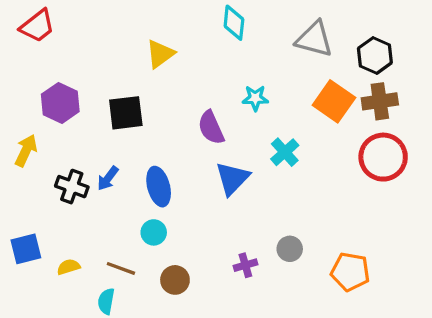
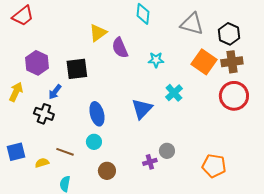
purple semicircle: (211, 128) -> (120, 48), moved
blue arrow: (108, 178) -> (55, 92), moved
gray circle: (290, 249) -> (167, 151), moved
brown line: (121, 268) -> (65, 152), moved

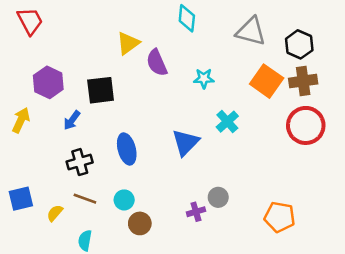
red trapezoid: (23, 16) -> (30, 21), turned -80
black cross: (44, 114) -> (80, 162), moved, turned -36
cyan circle: (94, 142) -> (124, 200), moved
yellow semicircle: (42, 163) -> (55, 213), turned -32

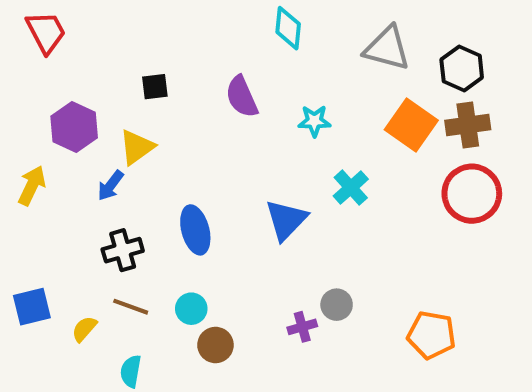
yellow triangle: (128, 43) -> (137, 147), moved
black square: (101, 90) -> (155, 87), moved, size x0.6

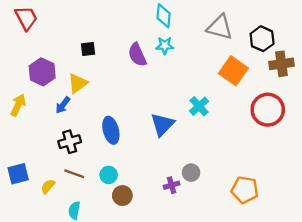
cyan star: (314, 121) -> (165, 46), moved
brown cross: (468, 125) -> (281, 64), moved

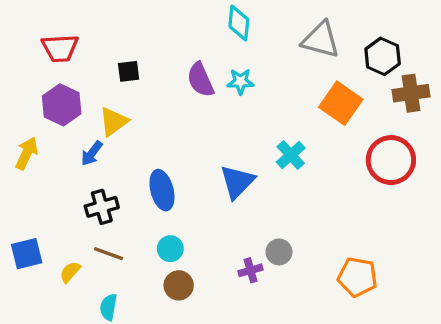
red trapezoid: (26, 18) -> (60, 48), moved, turned 115
cyan star: (165, 46) -> (241, 81), moved
cyan circle: (109, 175) -> (170, 249), moved

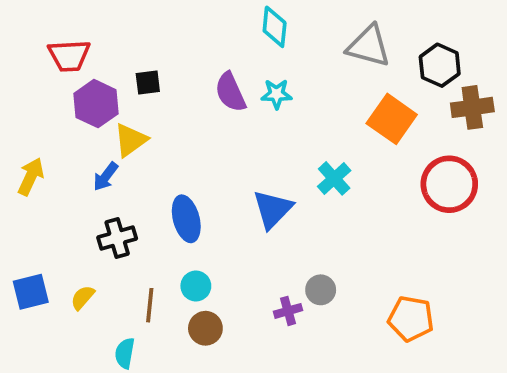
purple hexagon: (62, 105) -> (96, 104), moved
brown line: (108, 254) -> (150, 305), moved, turned 76
yellow semicircle: (70, 272) -> (83, 298), moved

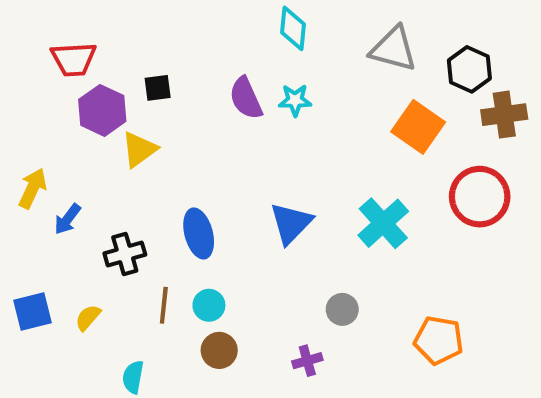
blue arrow: (106, 177) -> (67, 219), moved
cyan cross: (334, 178) -> (383, 223), moved, size x1.4
brown line: (150, 305) -> (164, 305), moved
purple cross: (288, 311) -> (307, 361), moved

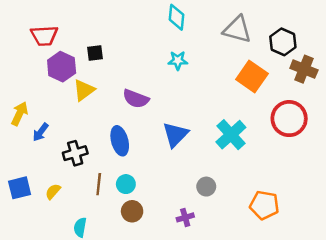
purple semicircle: (246, 98) -> (136, 99), moved, turned -45
brown cross: (504, 115) -> (304, 69), turned 30

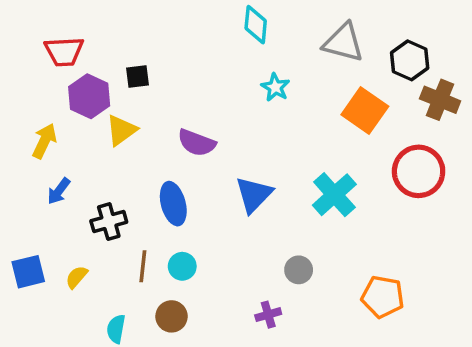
cyan star: (178, 60) -> (275, 87), moved, turned 30
yellow arrow: (20, 114) -> (44, 141), moved
brown circle: (132, 211) -> (171, 316), moved

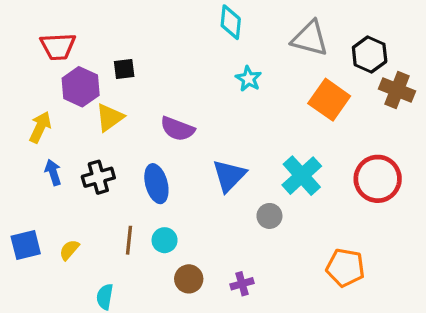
red circle: (419, 171) -> (378, 179), moved
blue arrow: (59, 191) -> (53, 172), turned 125
black cross: (109, 222) -> (98, 177), moved
gray circle: (299, 270) -> (269, 216), moved
brown circle: (171, 316) -> (189, 279), moved

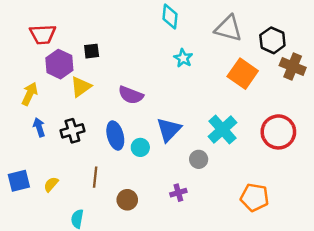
cyan circle: (165, 240) -> (140, 147), moved
brown circle: (189, 279) -> (127, 200), moved
purple cross: (242, 284) -> (178, 193), moved

